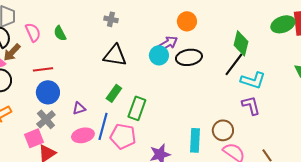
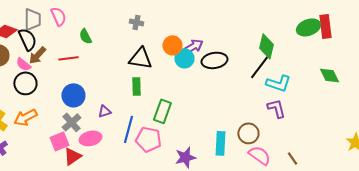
orange circle: (187, 21) -> (172, 45), moved
pink semicircle: (33, 32) -> (58, 16), moved
red line: (43, 69) -> (68, 58), moved
green rectangle: (114, 93) -> (136, 86), moved, turned -36
pink ellipse: (83, 135) -> (90, 138), moved

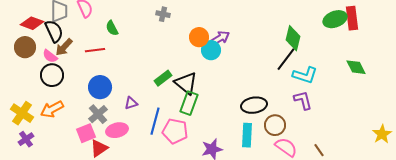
black triangle: (140, 58) -> (186, 83), moved, turned 30
black ellipse: (214, 60) -> (254, 105), moved
green rectangle: (136, 86) -> (163, 78), turned 54

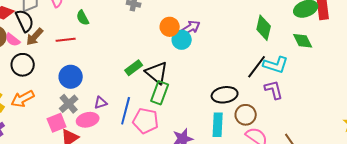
pink semicircle: (50, 56) -> (13, 40), moved
black line: (286, 59) -> (257, 67), moved
green diamond: (356, 67) -> (303, 41), moved
purple triangle: (131, 103) -> (101, 103), moved

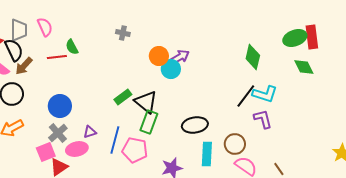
red line: (66, 40) -> (57, 57), moved
green diamond: (303, 41) -> (304, 67), moved
black ellipse: (225, 95) -> (195, 125), moved

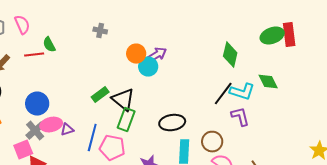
green diamond: (304, 67) -> (268, 82), moved
pink ellipse: (77, 149) -> (51, 125), moved

